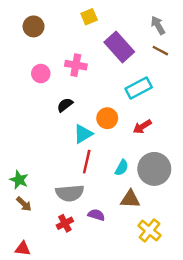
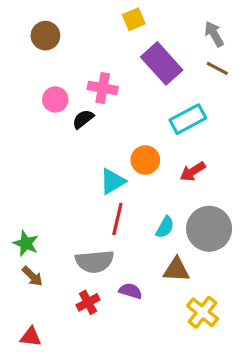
yellow square: (89, 17) -> (134, 19), moved
black semicircle: (65, 105) -> (83, 119), moved

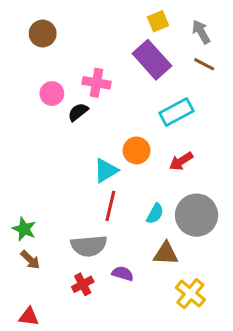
yellow square: (134, 19) -> (158, 21), moved

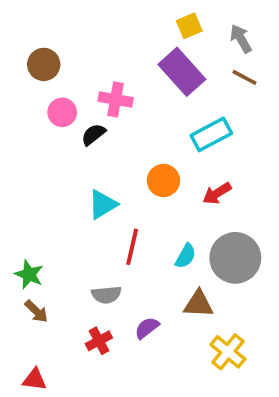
brown circle: (43, 33) -> (44, 64), moved
cyan triangle: (106, 170) -> (103, 204), moved
gray semicircle: (89, 246) -> (106, 295), size x0.7
purple semicircle: (123, 274) -> (147, 328), turned -55

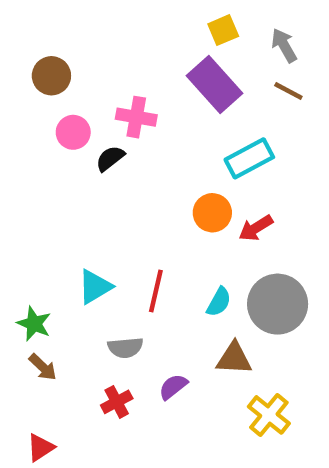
orange circle: (163, 181) -> (212, 213), moved
cyan triangle: (103, 204) -> (95, 287), moved
red triangle: (35, 379) -> (41, 448), turned -40

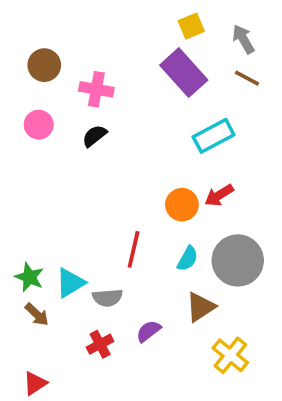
pink cross: (136, 117) -> (96, 89), moved
pink circle: (73, 132) -> (39, 125), moved
orange circle: (212, 213) -> (182, 205), moved
cyan triangle: (95, 287) -> (70, 283), moved
brown triangle: (234, 358) -> (201, 307), turned -36

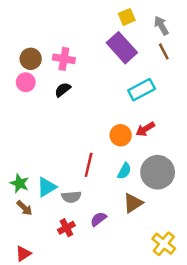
brown circle: (44, 65) -> (31, 59), moved
brown line: (247, 78) -> (164, 51), turned 35
yellow cross: (230, 355) -> (164, 244), moved

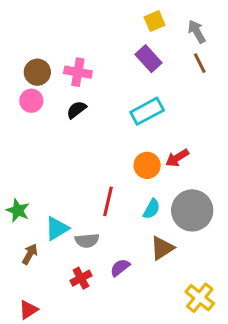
purple rectangle: (122, 48) -> (149, 59), size x0.7
cyan rectangle: (142, 90) -> (147, 111), moved
green star: (20, 183) -> (18, 210), moved
brown arrow: (24, 208) -> (30, 254), turned -105

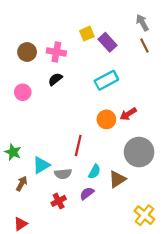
yellow square: (155, 21) -> (87, 34), moved
pink circle: (31, 101) -> (23, 92), moved
cyan semicircle: (152, 209) -> (94, 172), moved

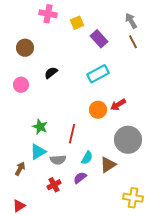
yellow square: (87, 34) -> (77, 23), moved
pink cross: (56, 52) -> (48, 14), moved
green star: (13, 152) -> (40, 127), moved
yellow cross: (144, 215) -> (133, 198), turned -30

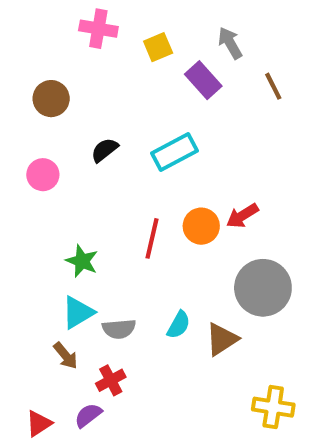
gray arrow: (131, 21) -> (230, 43), moved
cyan rectangle: (98, 74) -> (175, 152), moved
red line: (72, 134) -> (152, 238), moved
brown arrow: (20, 169) -> (66, 356), moved, turned 112
purple semicircle: (80, 178) -> (88, 415), moved

